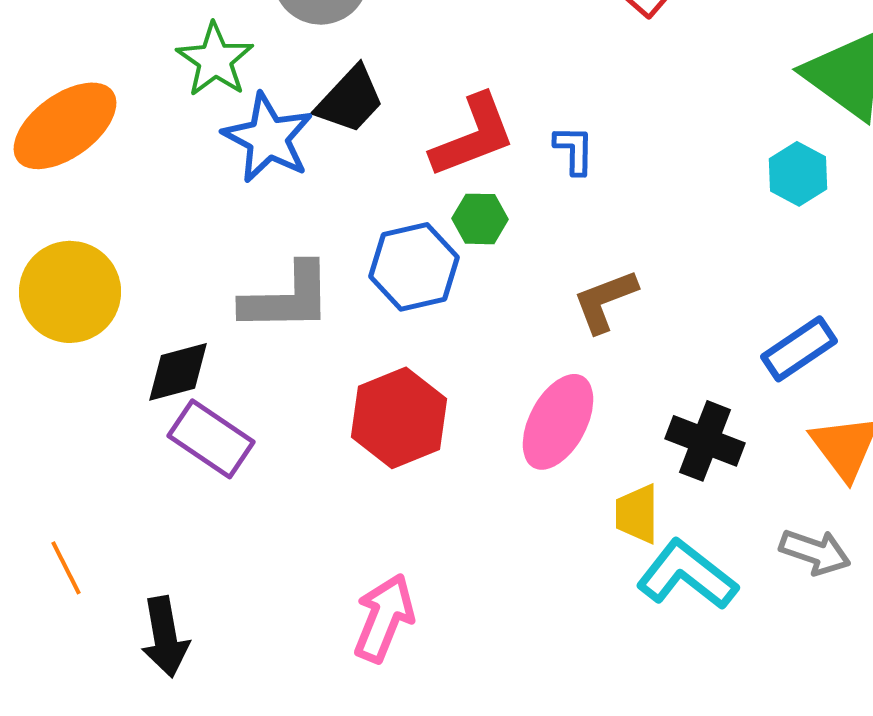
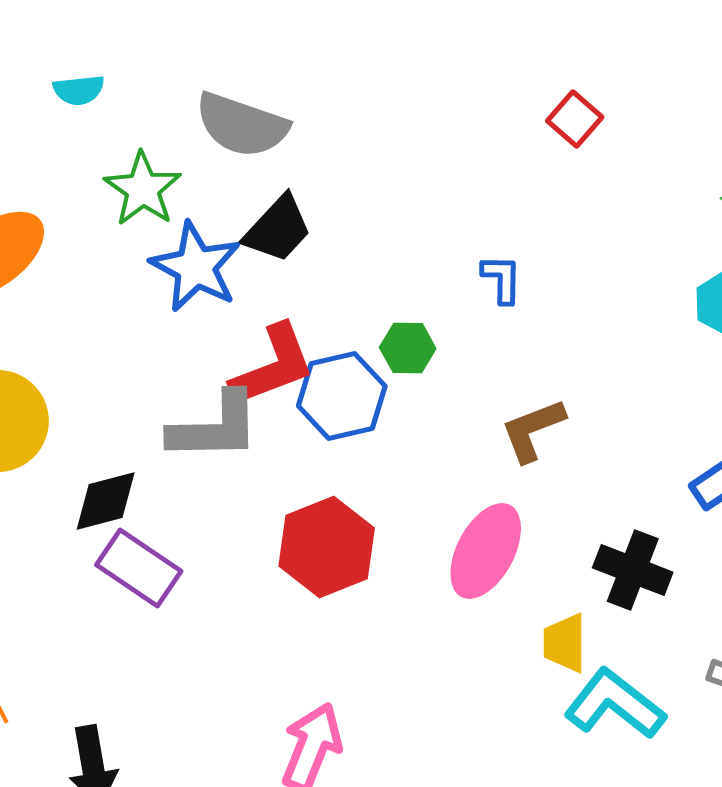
red L-shape: (473, 136) -> (273, 366), moved

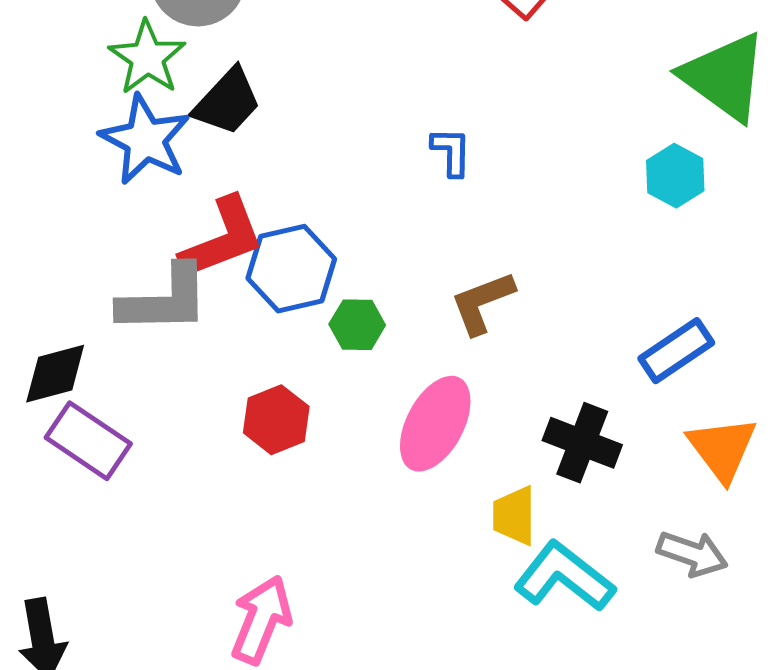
green star: (143, 189) -> (147, 58), moved
green hexagon: (408, 348) -> (357, 325), moved
red hexagon: (327, 547) -> (276, 420), size x0.7

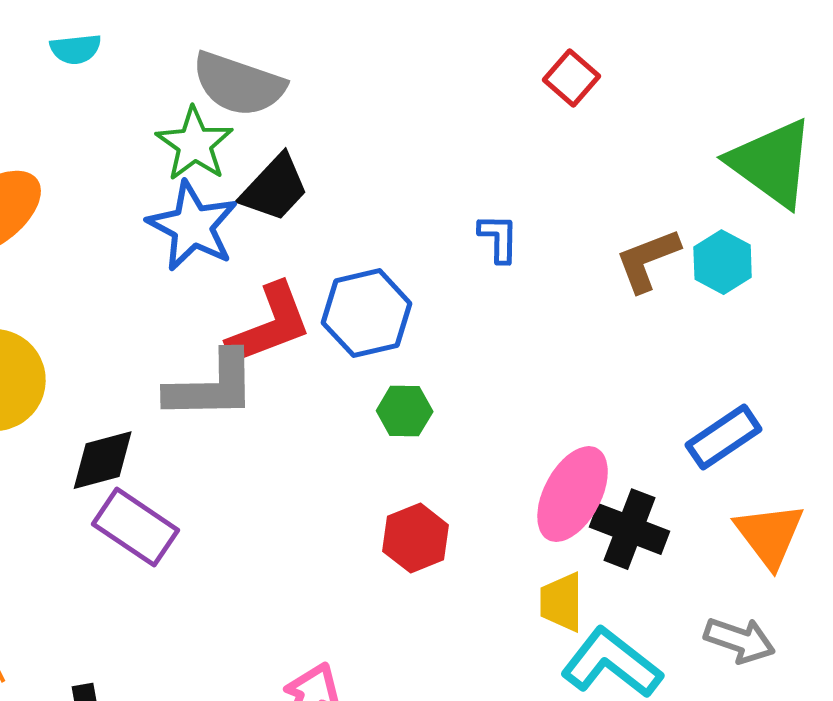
blue hexagon: (291, 269) -> (367, 313), moved
brown L-shape: (482, 303) -> (648, 260), moved
red hexagon: (276, 420) -> (416, 538), moved
pink ellipse: (435, 424) -> (573, 494), moved

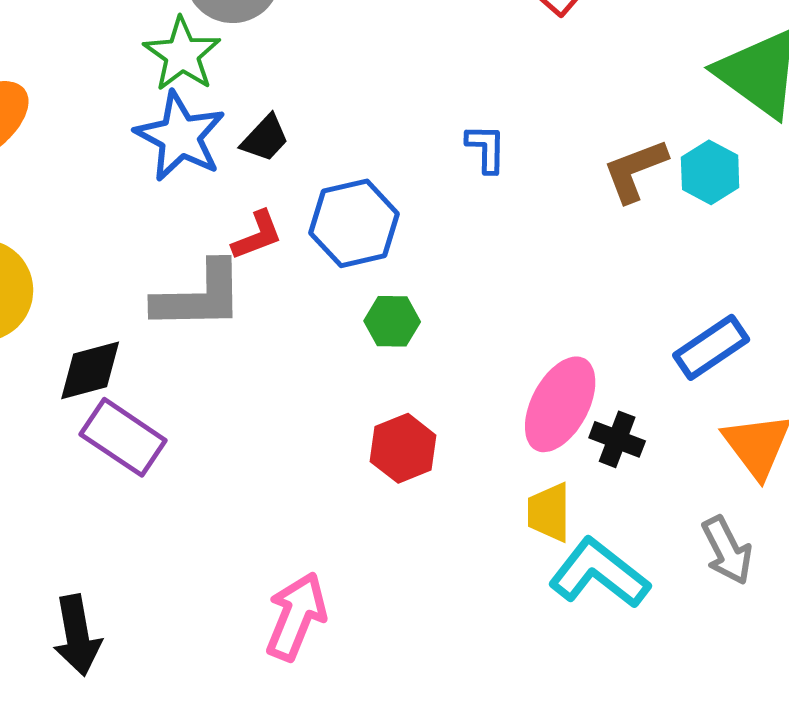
black trapezoid: (275, 188) -> (265, 138), moved, size x0.7
red L-shape: (270, 325) -> (257, 235), size x0.6
black cross: (630, 529) -> (617, 439), size x0.7
gray arrow: (740, 640) -> (727, 550), turned 44

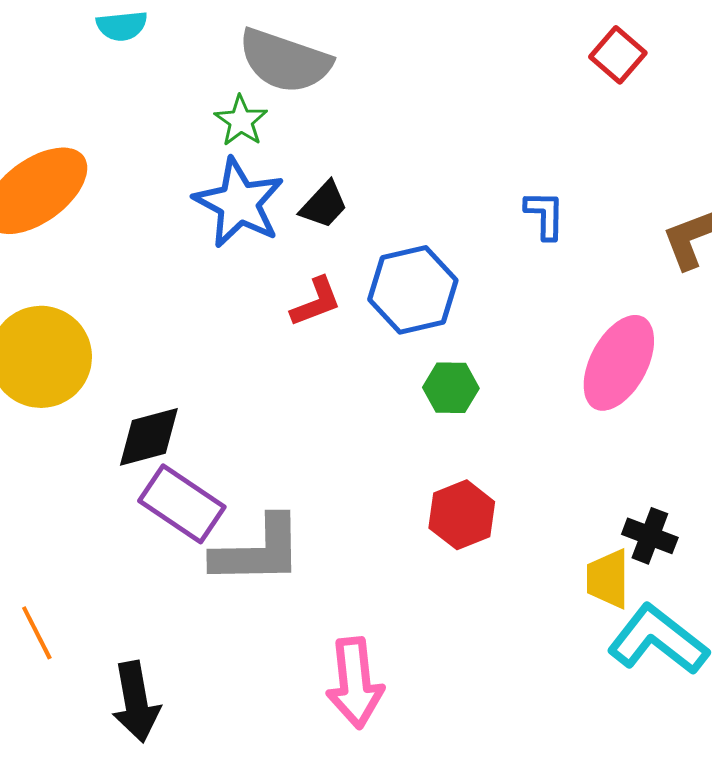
green star: (182, 54) -> (241, 121), size x0.7
gray L-shape: (199, 296) -> (258, 551), moved
pink ellipse: (560, 404) -> (619, 363), moved
black cross: (617, 439) -> (650, 536), moved
pink arrow: (296, 616) -> (355, 683), turned 152

